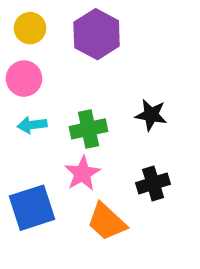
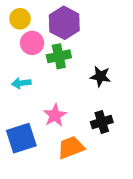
pink circle: (24, 79) -> (32, 43), moved
green cross: (89, 129) -> (59, 56), moved
orange trapezoid: (107, 222) -> (71, 148), turned 116

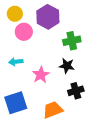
green cross: (59, 56) -> (72, 41), moved
black star: (100, 76) -> (67, 66), moved
pink star: (55, 115) -> (41, 75), moved

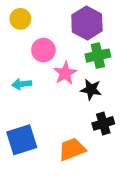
purple hexagon: (48, 17) -> (87, 23), moved
pink circle: (24, 32) -> (43, 50), moved
pink star: (41, 75) -> (65, 73), moved

